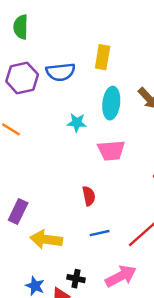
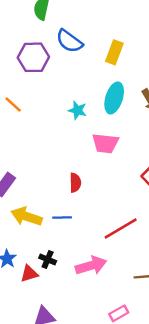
blue semicircle: (61, 72) -> (69, 41), moved, turned 32
blue line: (100, 233) -> (62, 217), moved

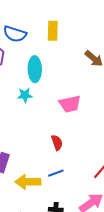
cyan ellipse: (114, 98) -> (35, 69), moved
cyan star: (78, 110) -> (25, 95), moved

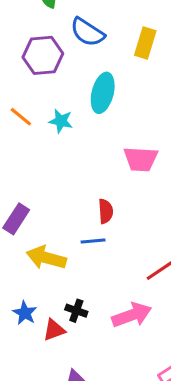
cyan star: (25, 95) -> (61, 121), moved
blue line: (56, 173) -> (93, 241), moved

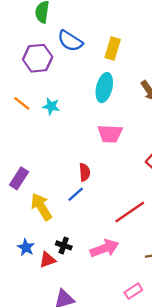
cyan ellipse: (103, 93) -> (104, 88), moved
blue line: (93, 241) -> (76, 194), turned -36
yellow arrow: (46, 258) -> (41, 207), turned 44

